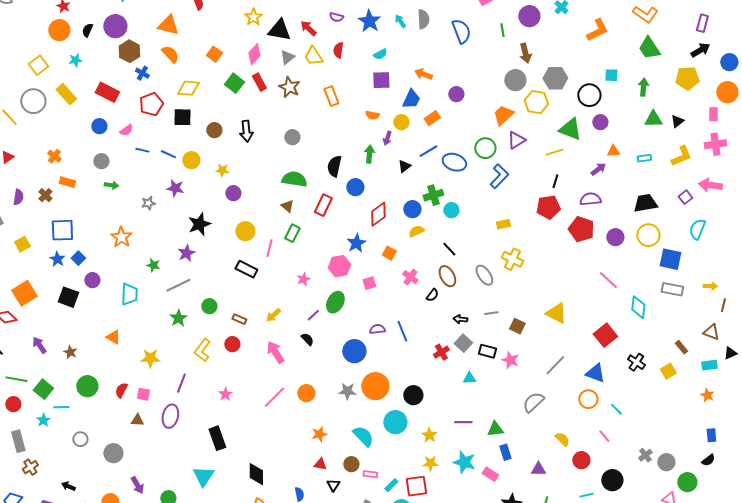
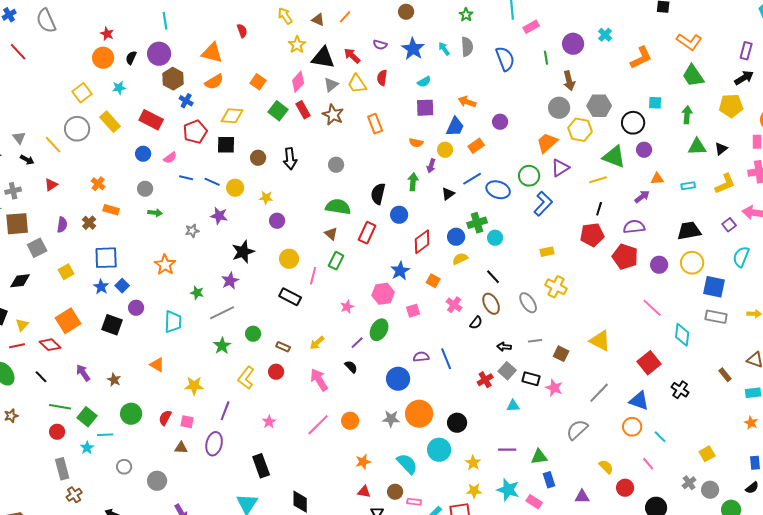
orange semicircle: (170, 54) -> (214, 82), turned 102
yellow square: (668, 371) -> (707, 454), moved

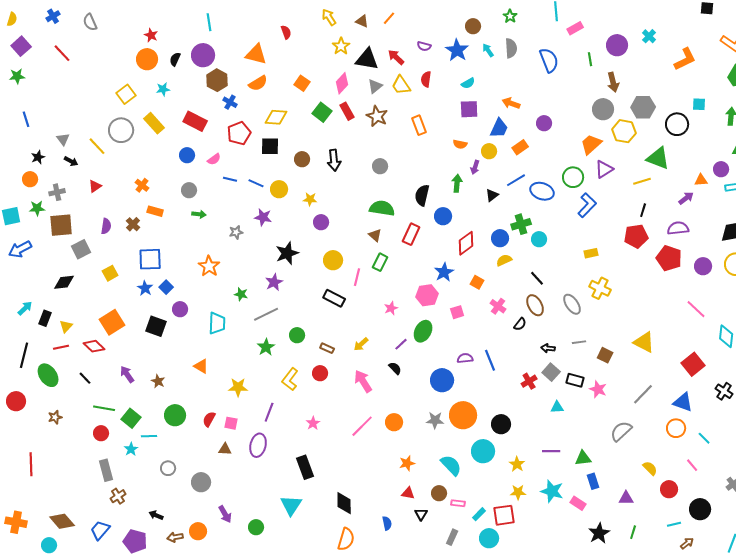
brown circle: (406, 12) -> (473, 26), moved
gray semicircle: (46, 21) -> (90, 22), size x0.7
purple circle: (644, 150) -> (721, 169), moved

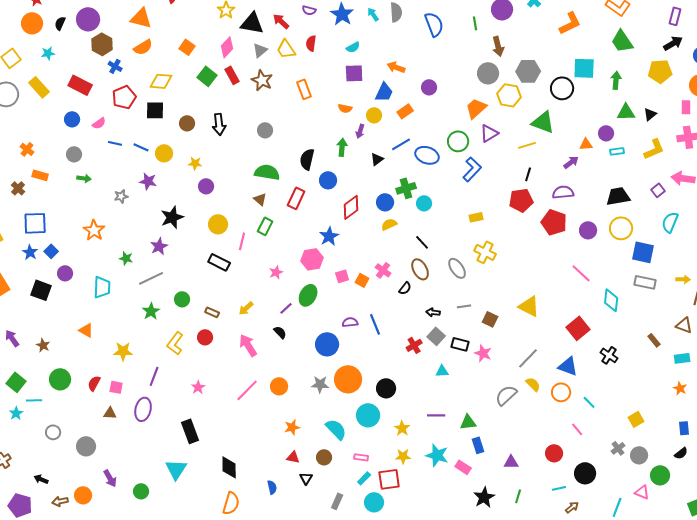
cyan square: (699, 104) -> (584, 68), size x1.6
orange square: (477, 282) -> (362, 280), moved
yellow semicircle: (650, 468) -> (533, 384), moved
pink rectangle: (458, 503) -> (361, 457), moved

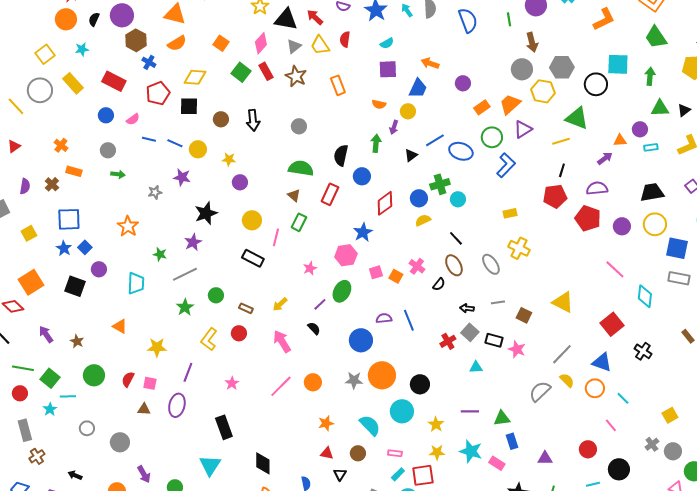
orange rectangle: (405, 111) -> (482, 107), moved

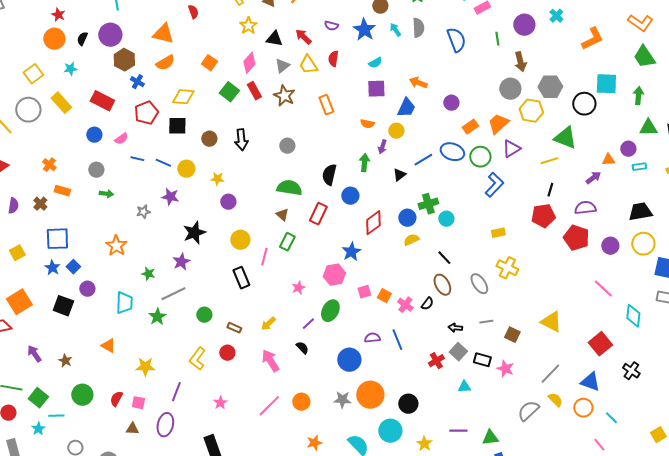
black triangle: (286, 19) -> (274, 39), size x0.7
blue ellipse: (461, 151) -> (452, 152), moved
black rectangle: (253, 258) -> (241, 278), turned 40
pink cross: (417, 266) -> (405, 305), moved
green star: (185, 307) -> (157, 317), moved

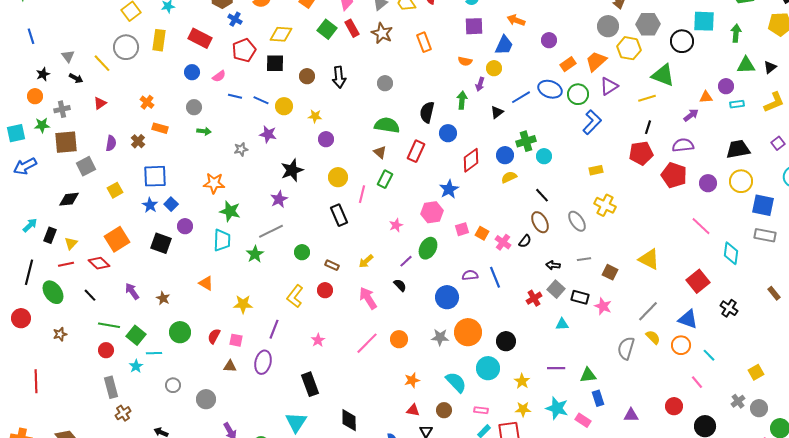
yellow rectangle: (61, 103) -> (159, 40), turned 50
orange star: (116, 246) -> (214, 183), turned -30
green star: (148, 274) -> (230, 211), moved, size x1.5
gray semicircle: (528, 411) -> (626, 348), turned -30

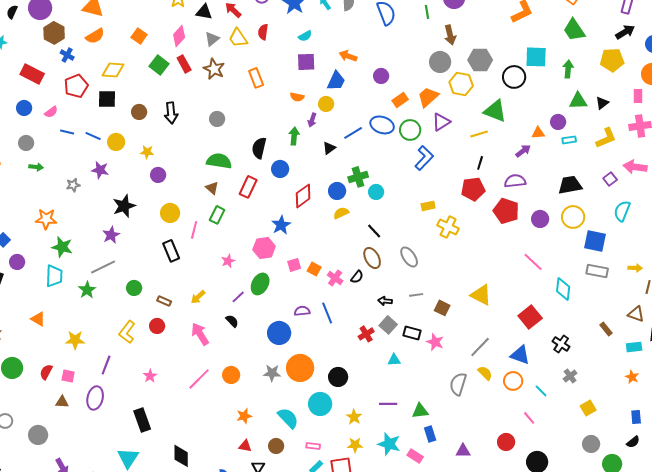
yellow cross: (605, 205) -> (448, 227), moved
gray cross: (738, 401) -> (570, 376), moved

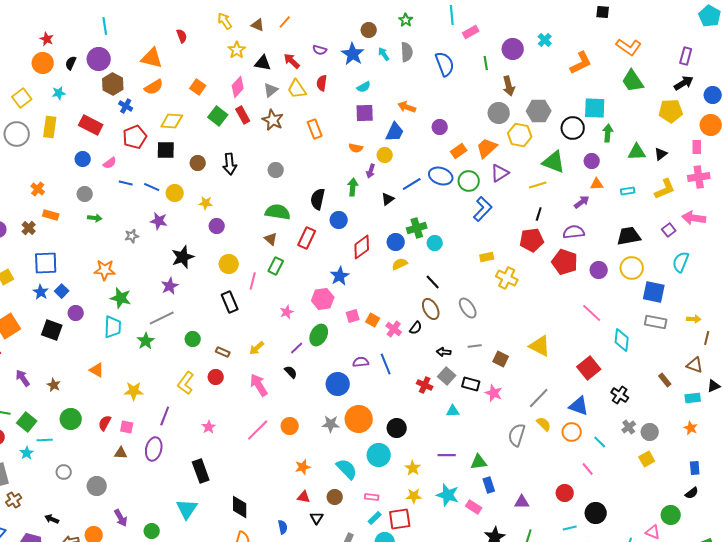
green arrow: (568, 69) -> (608, 133), moved
purple circle: (558, 122) -> (592, 161), moved
red cross: (366, 334) -> (425, 385), turned -35
gray circle: (591, 444) -> (650, 432), moved

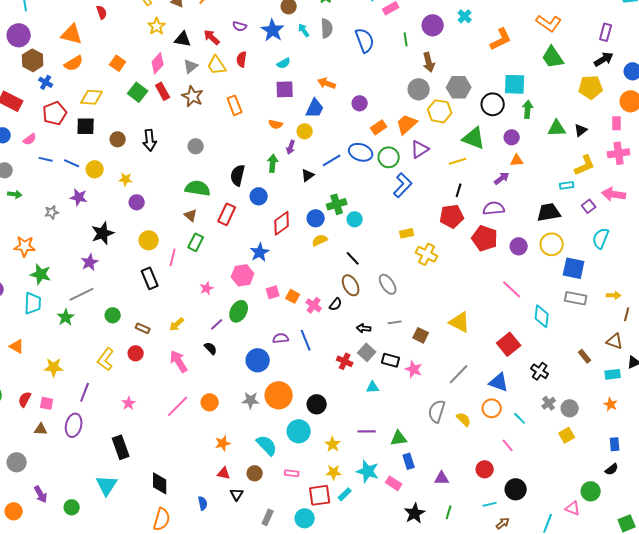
cyan rectangle: (628, 191) -> (567, 185), moved
yellow semicircle: (544, 424) -> (464, 419), moved
cyan rectangle: (375, 518) -> (345, 494), moved

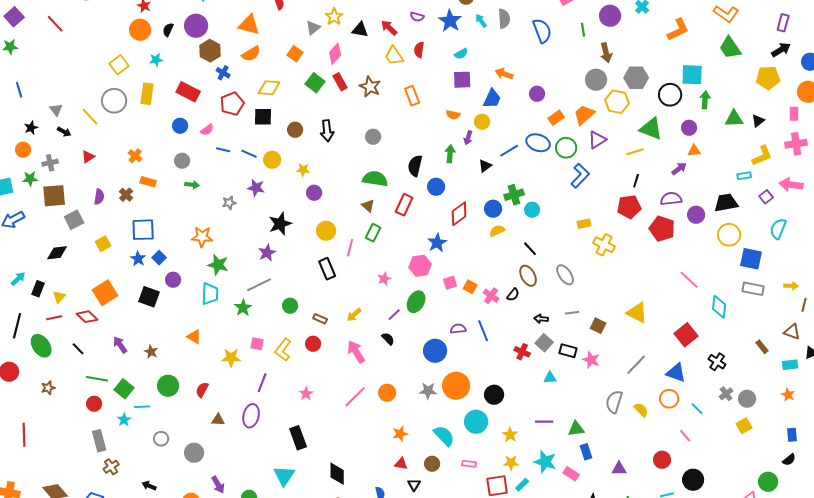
gray triangle: (191, 66) -> (313, 28), moved
purple circle: (519, 246) -> (696, 215), moved
pink square: (47, 403) -> (257, 344), moved

